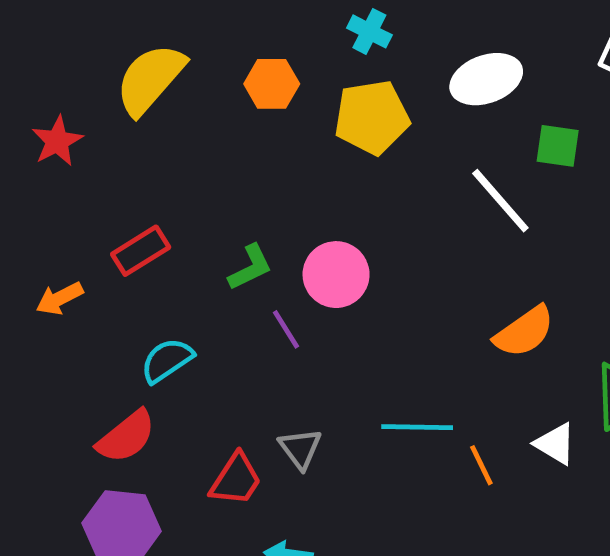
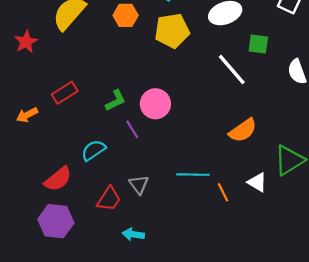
cyan semicircle: (167, 360) -> (93, 150), moved

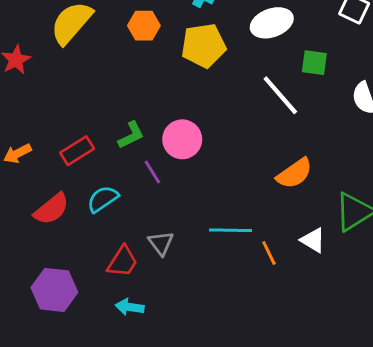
red rectangle: (65, 93) -> (77, 151), moved
red semicircle: (58, 179) -> (52, 209), moved
cyan arrow: (133, 234) -> (130, 307), moved

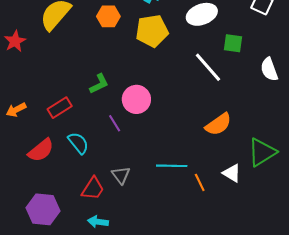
green L-shape: (131, 135) -> (99, 84), moved
cyan semicircle: (103, 199) -> (78, 143), turned 85

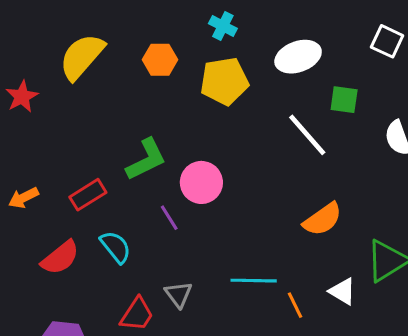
green L-shape: (99, 84) -> (146, 159), size x1.4

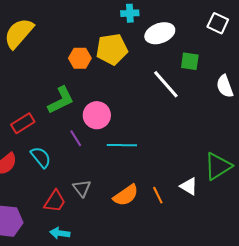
cyan cross: (223, 26) -> (130, 13), moved, turned -30
orange hexagon: (160, 60) -> (80, 58), moved
orange semicircle: (323, 219) -> (126, 195), moved
cyan line: (254, 281) -> (122, 145), moved

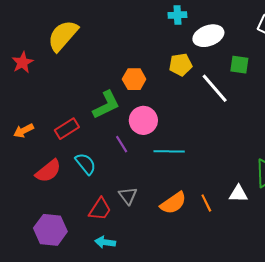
yellow pentagon: (112, 49) -> (181, 65), moved, size x0.7
orange hexagon: (80, 58) -> (134, 79), moved
white triangle: (189, 186) -> (238, 194), turned -30

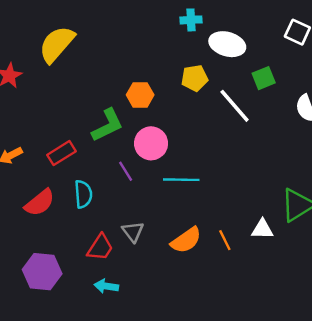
white ellipse: (208, 36) -> (227, 44), turned 36
green square: (239, 65) -> (264, 78), turned -30
cyan semicircle: (86, 164) -> (83, 194), turned 35

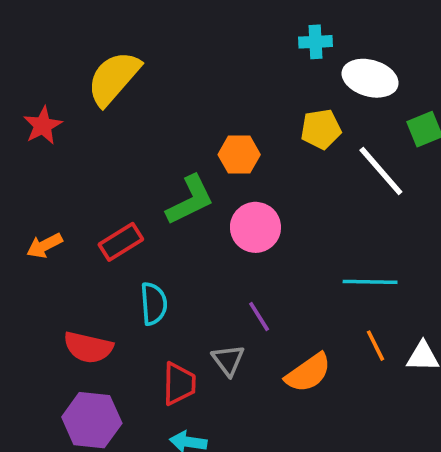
purple line: (126, 171) -> (259, 316), moved
cyan line: (181, 180) -> (370, 282), moved
red semicircle: (40, 203) -> (88, 347), moved, turned 52
orange line: (225, 240) -> (375, 346), moved
red trapezoid: (100, 247) -> (179, 384), turned -32

